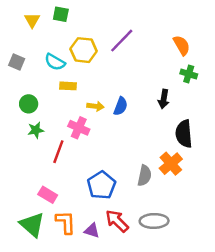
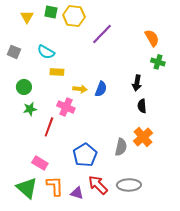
yellow hexagon: (84, 50) -> (74, 16), moved
black semicircle: (184, 134) -> (142, 106), moved, size x0.6

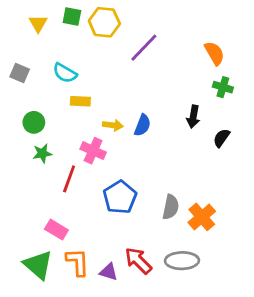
black semicircle: (142, 106) -> (221, 138), moved, turned 40
orange cross: (143, 137) -> (202, 217), moved
blue pentagon: (85, 155) -> (120, 197), moved

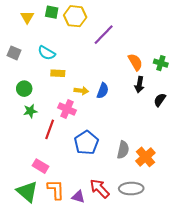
orange semicircle: (214, 53) -> (135, 62), moved

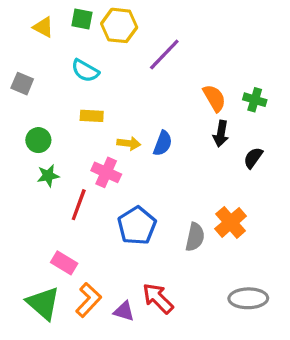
yellow triangle: (27, 17) -> (43, 27), turned -32
cyan semicircle: (47, 53) -> (85, 71), moved
orange cross: (145, 157) -> (231, 222), moved
gray ellipse: (131, 189) -> (248, 298), moved
orange L-shape: (56, 190) -> (88, 300), turned 45

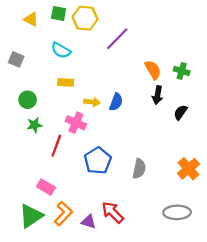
orange cross: (231, 222) -> (189, 169), moved
green triangle: (43, 303) -> (31, 216), turned 45

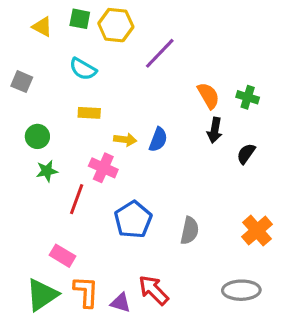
orange L-shape: (63, 214) -> (86, 292), turned -40

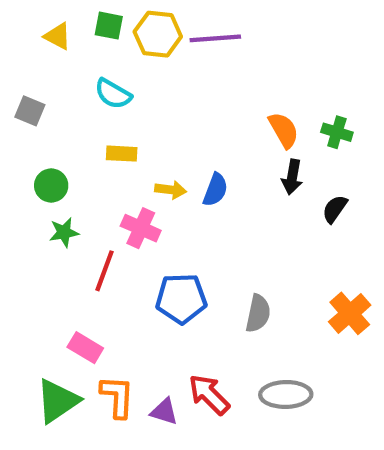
purple line: (160, 53) -> (215, 38), moved, turned 42
blue pentagon: (133, 220) -> (181, 299), turned 30
gray ellipse: (241, 290) -> (286, 394), moved

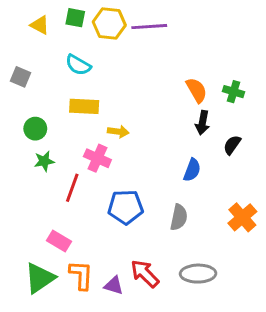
yellow rectangle: (122, 154) -> (84, 106), size x1.4
blue semicircle: (215, 190) -> (192, 170), moved

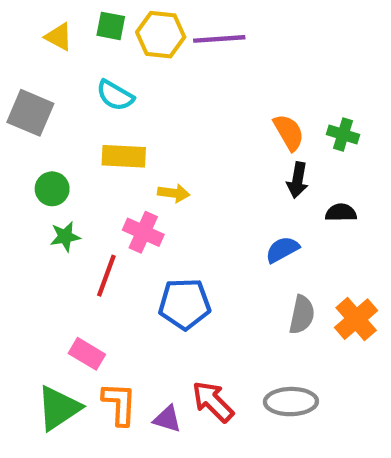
gray square: (21, 77) -> (30, 113), size x1.5
black semicircle: (232, 145) -> (341, 213), turned 54
blue semicircle: (192, 170) -> (282, 250), turned -140
gray semicircle: (179, 217) -> (302, 315), moved

